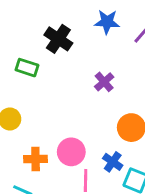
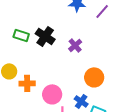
black cross: (58, 39) -> (45, 36), moved
orange cross: (36, 159) -> (27, 83), moved

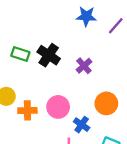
pink circle: (52, 94) -> (58, 107), moved
blue cross: (81, 101) -> (82, 125), moved

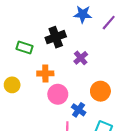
black cross: (49, 55) -> (56, 37), moved, turned 36
orange cross: (27, 110) -> (45, 73), moved

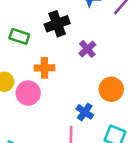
pink circle: (58, 94) -> (28, 93), moved

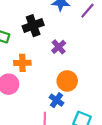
orange circle: (111, 89) -> (67, 81), moved

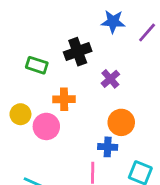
blue cross: (56, 100) -> (108, 147), turned -32

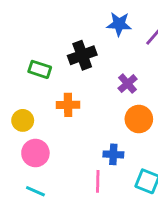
purple cross: (110, 79) -> (128, 84), moved
orange circle: (121, 122) -> (139, 119), moved
pink circle: (46, 126) -> (35, 153), moved

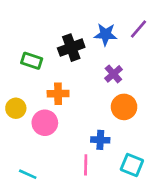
blue star: (119, 24) -> (106, 34), moved
pink circle: (35, 153) -> (45, 123), moved

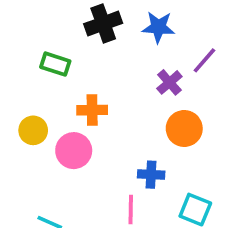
purple line: (139, 29) -> (204, 60), moved
black cross: (71, 48) -> (103, 24), moved

